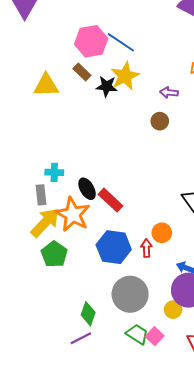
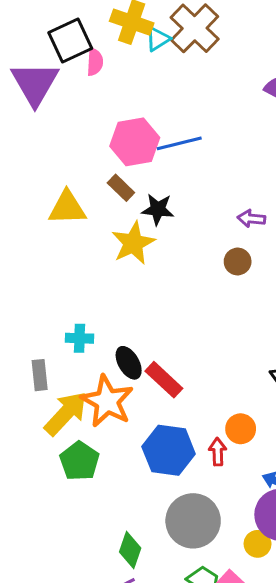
blue line: (121, 42) -> (179, 143), turned -48
yellow star: (125, 76) -> (133, 243), moved
gray rectangle: (41, 195) -> (40, 375), moved

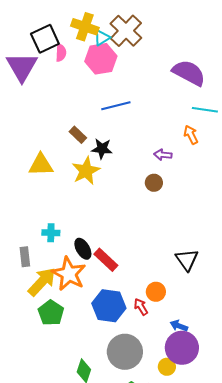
pink hexagon: (135, 142) -> (101, 59), moved
yellow triangle: (67, 208) -> (41, 165), moved
red arrow: (218, 452) -> (141, 307), turned -30

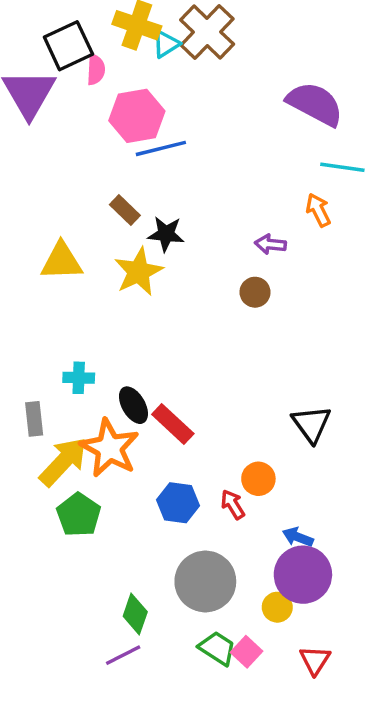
pink hexagon: (101, 59) -> (137, 116), moved
blue line: (116, 106) -> (161, 148), moved
blue hexagon: (109, 306) -> (178, 503), size x0.7

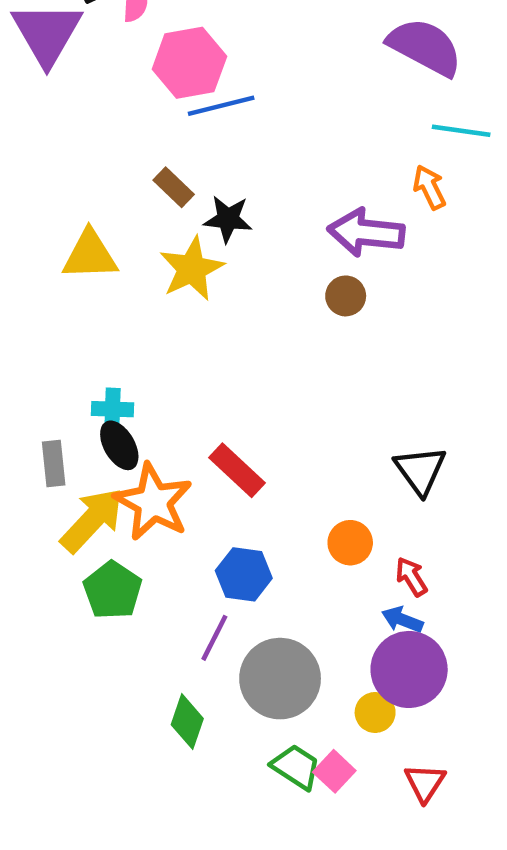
purple arrow: (270, 244) -> (366, 233), size x1.8
black ellipse: (133, 405) -> (119, 445), moved
red arrow: (233, 504) -> (411, 577), moved
purple line: (123, 655) -> (214, 638), moved, turned -36

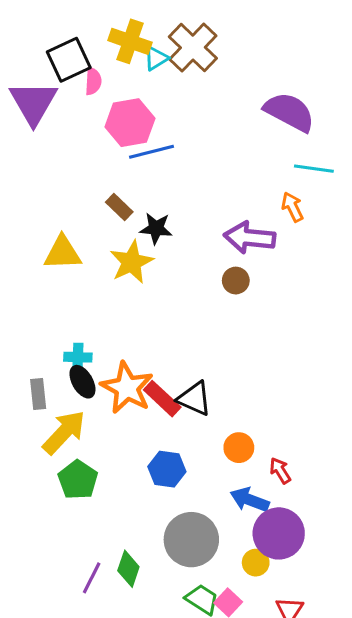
black triangle: (420, 470) -> (194, 399), moved, turned -30
orange star: (153, 502) -> (127, 388), moved
blue arrow: (402, 620) -> (250, 500), moved, size x1.4
purple line: (214, 638) -> (92, 578), moved

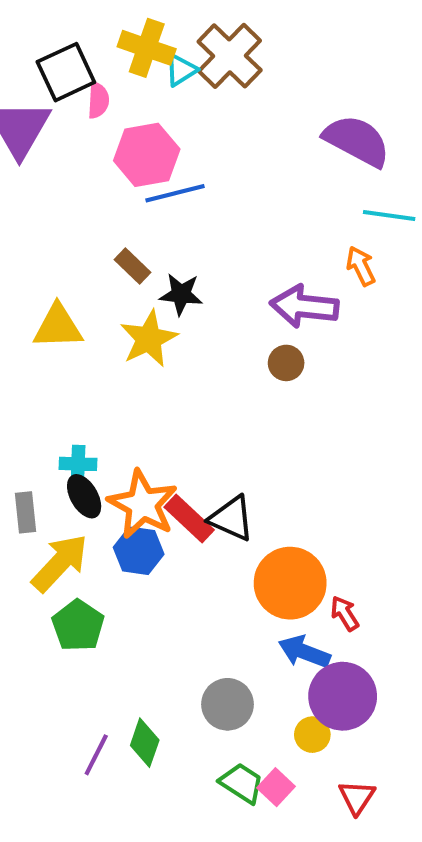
orange circle: (239, 448) -> (290, 583), size x1.8
blue hexagon: (167, 469) -> (139, 551), moved
gray circle: (191, 540) -> (228, 704), size x0.7

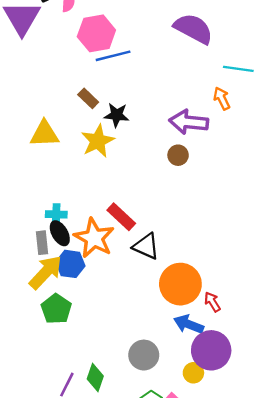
purple semicircle: (357, 141) -> (193, 29), moved
gray rectangle: (26, 512) -> (42, 243), moved
red rectangle: (189, 518) -> (121, 217), moved
blue hexagon: (139, 551) -> (70, 264), moved

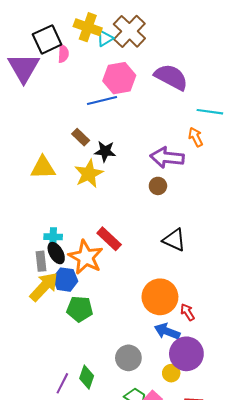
pink hexagon: (96, 33) -> (119, 78), moved
black triangle: (146, 246) -> (174, 240), moved
green pentagon: (56, 309) -> (80, 309), moved, turned -30

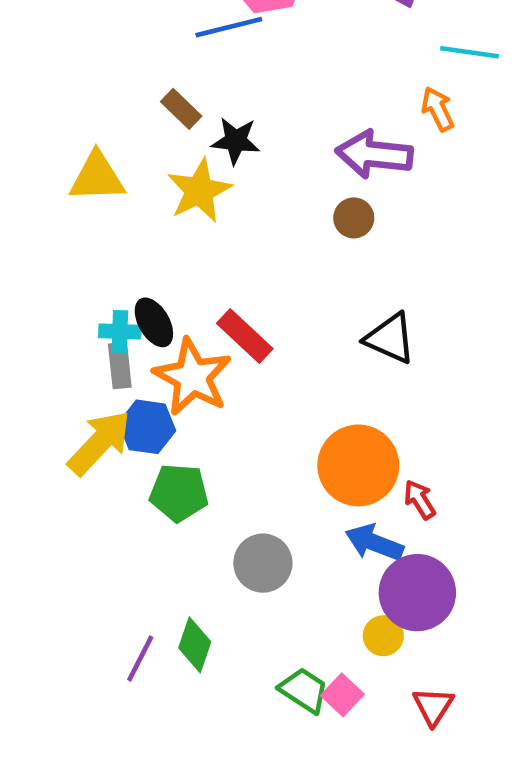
black ellipse: (56, 253) -> (154, 322), moved
gray rectangle: (41, 261) -> (120, 366), moved
gray circle: (128, 358) -> (263, 563), moved

